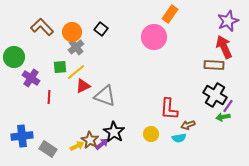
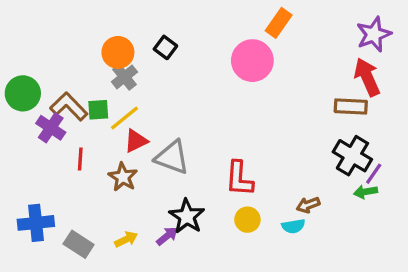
brown L-shape: (42, 27) -> (69, 106), moved
red L-shape: (169, 109) -> (239, 179), moved
brown star: (90, 140) -> (123, 177), moved

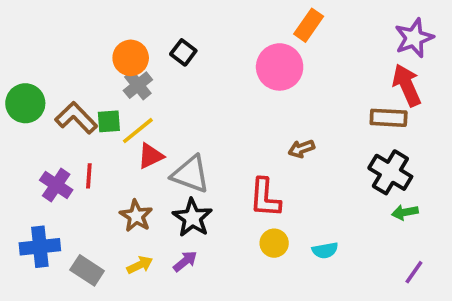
purple cross: (51, 128) -> (56, 185), moved
purple line: (374, 174) -> (414, 272), moved
brown star: (123, 177) -> (136, 216), moved
brown arrow: (308, 205) -> (301, 149), moved
black star: (187, 216) -> (192, 218), moved

